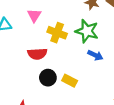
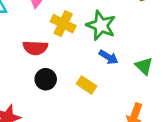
yellow rectangle: (70, 81) -> (87, 85), moved

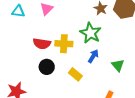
yellow cross: (63, 24) -> (64, 44), moved, turned -30
blue arrow: (109, 57) -> (93, 56), turned -96

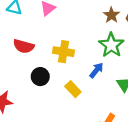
green star: (90, 33) -> (111, 45), moved
red semicircle: (42, 44) -> (24, 46), moved

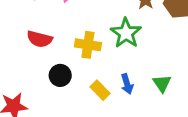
green star: (111, 45) -> (126, 33), moved
blue arrow: (96, 70) -> (127, 84), moved, turned 126

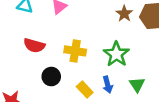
green star: (126, 33) -> (116, 54), moved

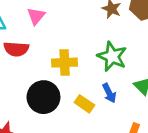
red semicircle: (34, 45) -> (16, 49), moved
black circle: (51, 77) -> (43, 97), size x1.5

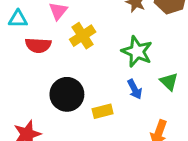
yellow cross: (65, 63) -> (83, 36), moved, turned -30
yellow rectangle: (84, 104) -> (103, 111), moved, turned -48

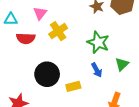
green triangle: (169, 82) -> (122, 64), turned 32

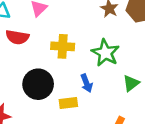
yellow cross: (58, 31) -> (63, 46), moved, turned 30
blue arrow: (97, 70) -> (87, 83), moved

